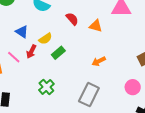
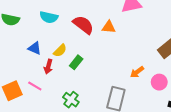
red semicircle: (72, 19) -> (83, 25), size x1.5
pink line: (14, 57) -> (35, 86), moved
orange arrow: (99, 61) -> (137, 72), moved

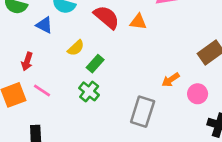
blue triangle: (35, 48) -> (44, 25), moved
red arrow: (48, 67) -> (27, 61), moved
green cross: (71, 100) -> (89, 91), moved

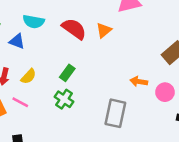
orange triangle: (138, 22) -> (104, 30), turned -42
yellow semicircle: (76, 48) -> (29, 76), moved
orange arrow: (171, 80) -> (139, 81), turned 49

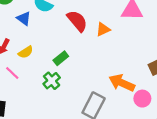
orange arrow: (139, 81) -> (122, 83), size x1.6

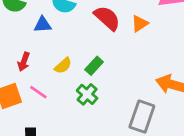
blue triangle: (24, 18) -> (43, 25), turned -32
yellow semicircle: (26, 52) -> (63, 66), moved

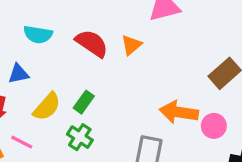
blue triangle: (43, 25) -> (18, 74), moved
yellow semicircle: (63, 66) -> (47, 107), size x1.4

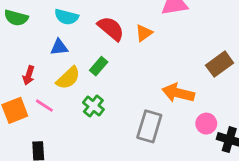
blue triangle: (18, 74) -> (59, 47), moved
green rectangle: (84, 102) -> (99, 66), moved
pink circle: (214, 126) -> (206, 124), moved

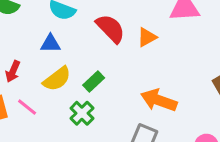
green rectangle: (99, 66) -> (94, 81), moved
orange arrow: (178, 93) -> (159, 100), moved

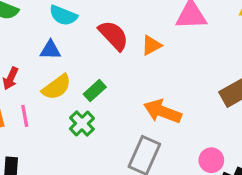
pink line: (27, 107) -> (25, 116), turned 40

